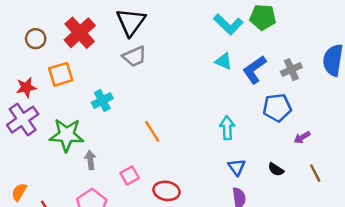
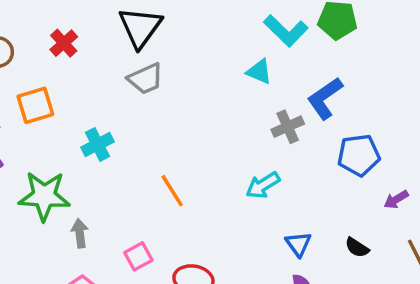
red cross: (80, 33) -> (64, 43), size x0.6
cyan triangle: (224, 61) -> (259, 72), moved
gray cross: (291, 70) -> (288, 127), moved
cyan arrow: (227, 128) -> (263, 185), moved, turned -120

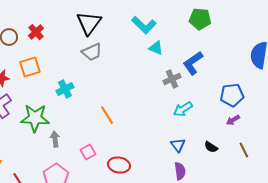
cyan L-shape: (286, 31) -> (144, 25), moved
red cross: (64, 43) -> (36, 32), moved
blue pentagon: (359, 155) -> (232, 95), moved
cyan arrow: (263, 185) -> (183, 109), moved

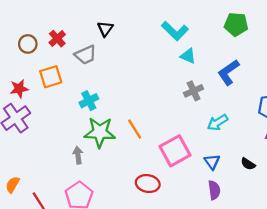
black triangle: (89, 23) -> (105, 29), moved, size x0.6
gray trapezoid: (92, 52) -> (86, 55), moved
gray cross: (172, 79) -> (194, 91), moved
green star: (35, 118) -> (100, 132), moved
pink square: (88, 152) -> (175, 151), moved, size x1.8

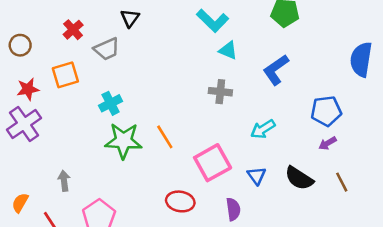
brown circle: (28, 44) -> (20, 45), moved
gray cross: (194, 91) -> (220, 92), moved, turned 30
gray arrow: (78, 155) -> (64, 181), moved
black semicircle: (248, 164) -> (299, 178), size x1.6
purple semicircle: (214, 190) -> (233, 209), moved

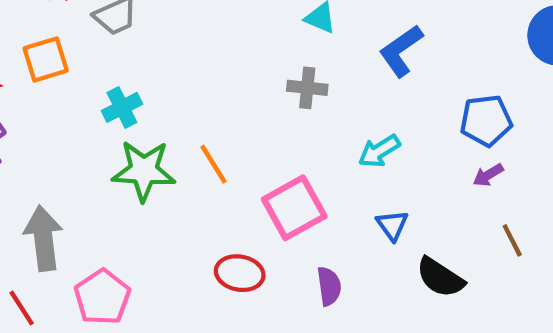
blue triangle: (256, 176) -> (392, 225), moved
black semicircle: (299, 178) -> (440, 277), moved
gray arrow: (64, 181) -> (43, 238), size x1.8

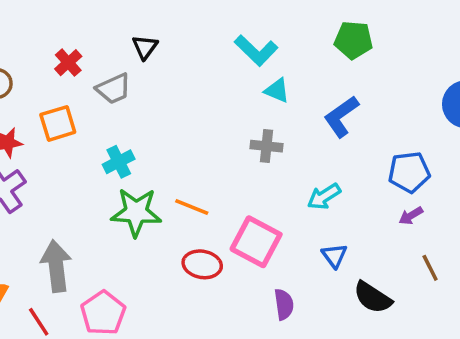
orange line: (213, 164) -> (192, 207), turned -36
pink square: (294, 208) -> (256, 242), turned -33
red ellipse: (240, 273) -> (202, 264), moved

